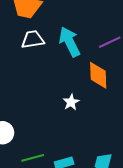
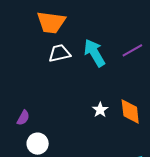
orange diamond: (98, 75) -> (130, 111), moved

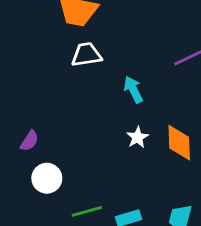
cyan arrow: (94, 53) -> (133, 90), moved, size x0.7

